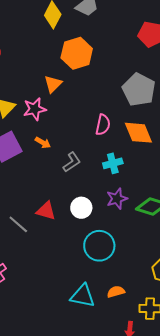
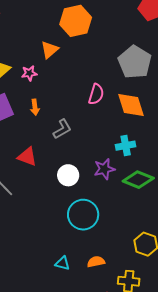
pink star: (35, 109) -> (29, 73), size x0.7
orange arrow: (43, 143) -> (35, 107), turned 49
cyan cross: (113, 163) -> (126, 146), moved
red triangle: (46, 211) -> (27, 157), moved
cyan triangle: (83, 296) -> (62, 263), size x0.6

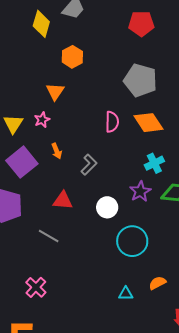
orange hexagon: (76, 21) -> (72, 57), size x0.7

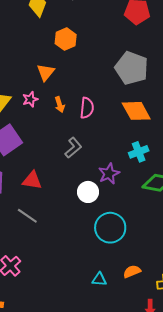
pink semicircle: (112, 122) -> (87, 108), moved
orange arrow: (57, 151) -> (60, 105), moved
purple star: (140, 191) -> (109, 174), moved
red triangle: (63, 201) -> (32, 180), moved

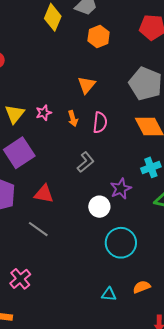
orange hexagon: (66, 39) -> (99, 36), moved
orange triangle: (46, 72) -> (87, 85), moved

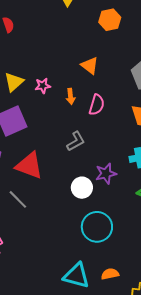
orange triangle: (87, 85) -> (90, 66), turned -42
red triangle: (44, 194) -> (29, 166), size x1.4
cyan triangle: (109, 294) -> (77, 276), size x1.8

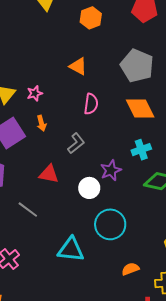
orange arrow: (71, 96) -> (42, 123), moved
red triangle: (29, 166) -> (49, 174), moved, size x0.7
cyan triangle: (77, 276) -> (71, 249), moved

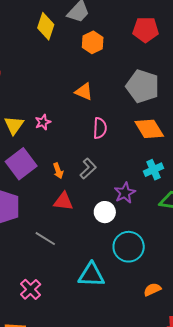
orange arrow: (42, 123) -> (58, 171), moved

